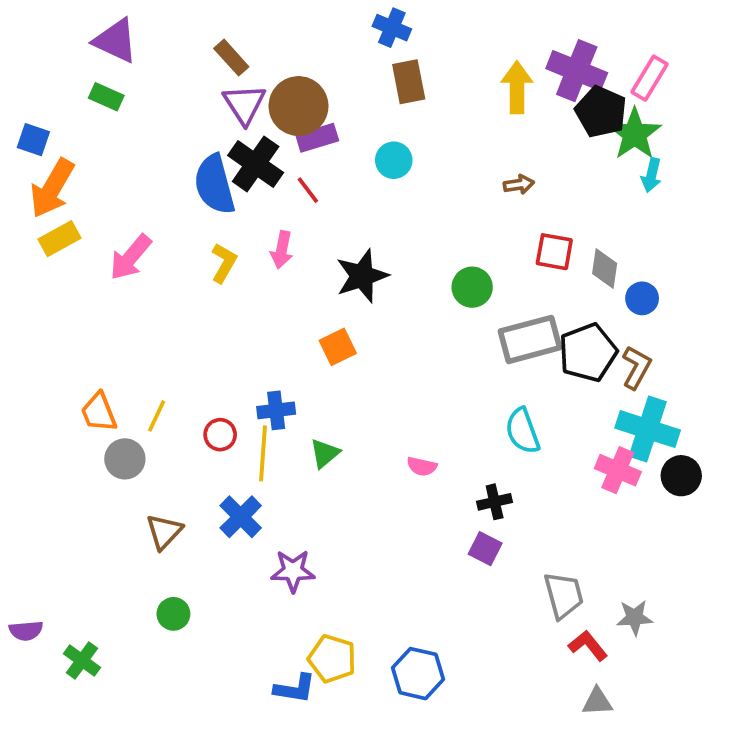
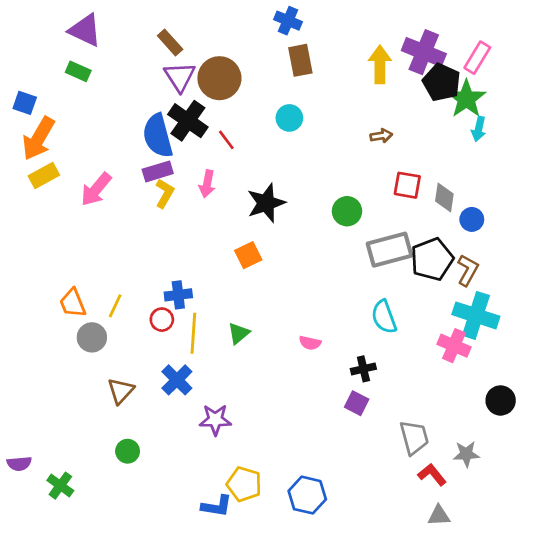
purple rectangle: (317, 138) -> (158, 171), moved
blue cross: (276, 410) -> (178, 295), moved
black circle: (681, 476) -> (501, 400), moved

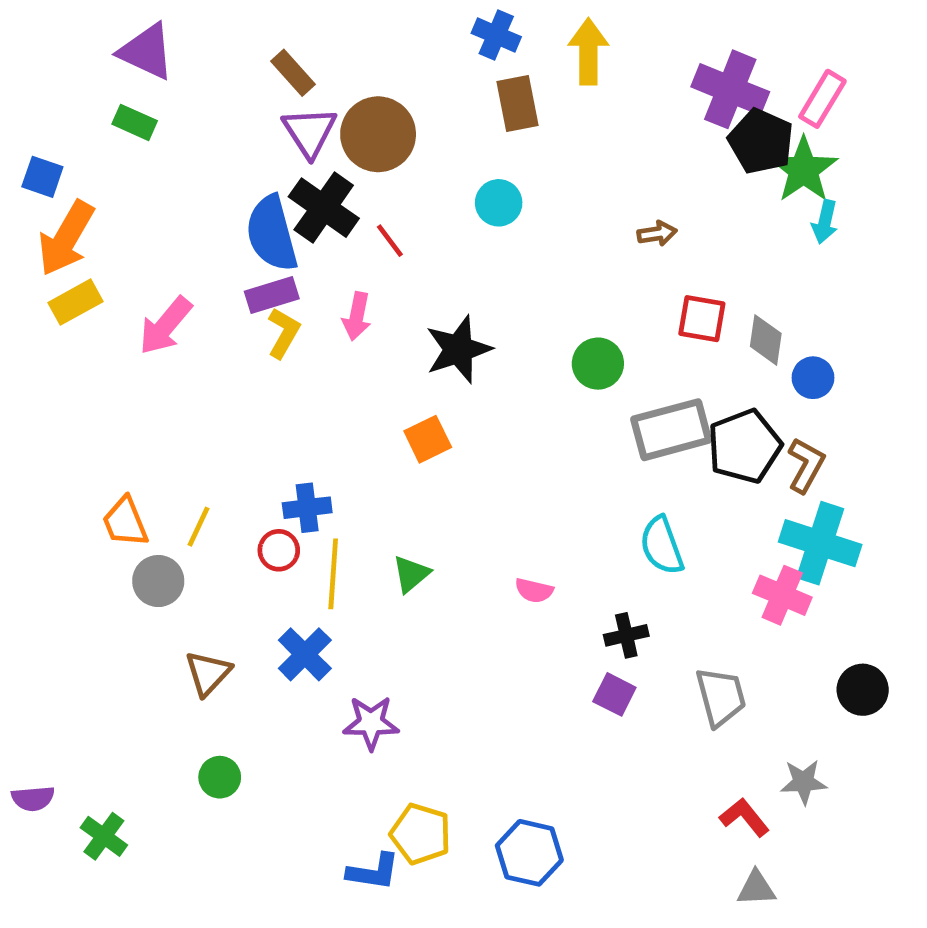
yellow arrow: (380, 64) -> (588, 52), moved
gray trapezoid: (414, 438) -> (721, 697), moved

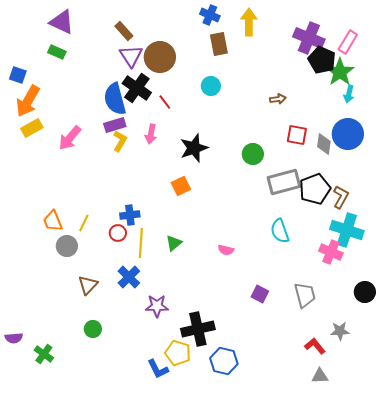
blue circle: (813, 378) -> (348, 134), moved, size x1.8
black cross: (626, 635) -> (198, 329), moved, size x1.8
blue L-shape: (373, 872) -> (158, 369), turned 55

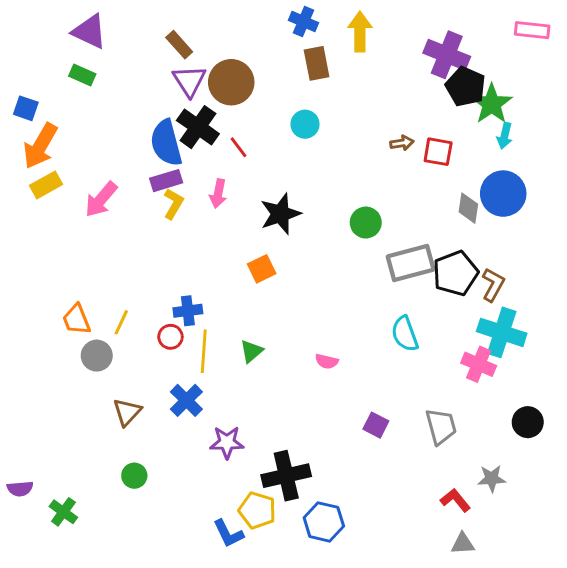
pink rectangle: (348, 42) -> (532, 30), moved, turned 65
red square: (297, 135) -> (438, 152), moved

